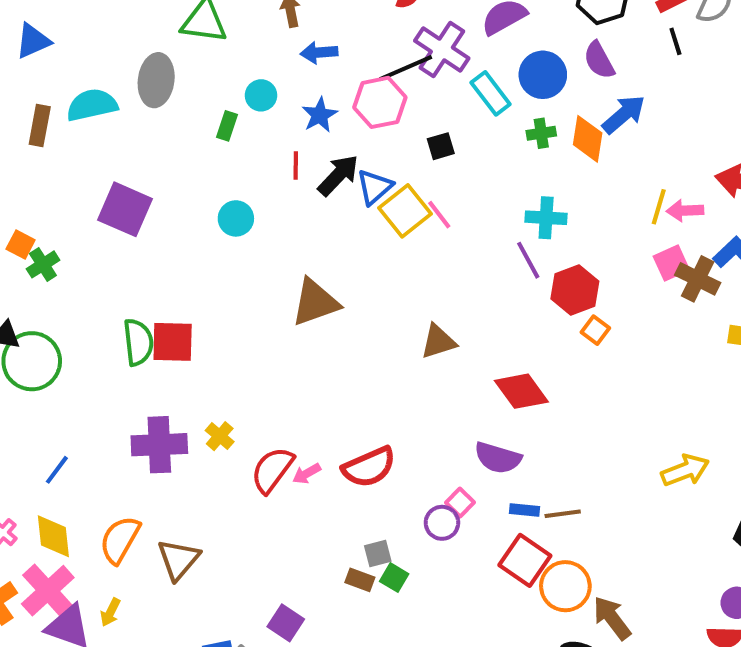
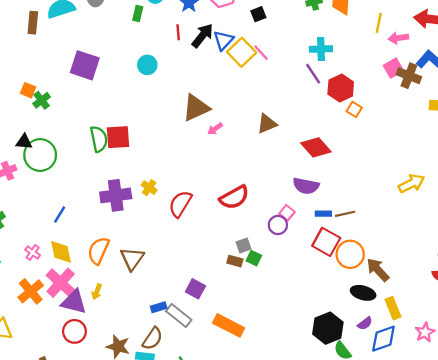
yellow line: (659, 207) -> (379, 23), moved
pink arrow: (307, 474) -> (215, 129), moved

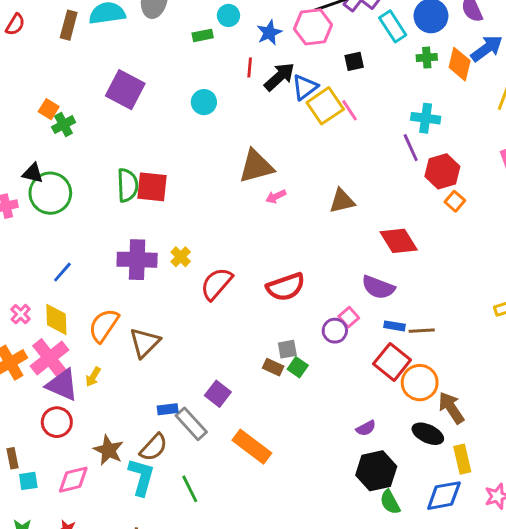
green rectangle: (138, 13) -> (203, 35), turned 56
purple semicircle: (365, 323) -> (366, 428), moved

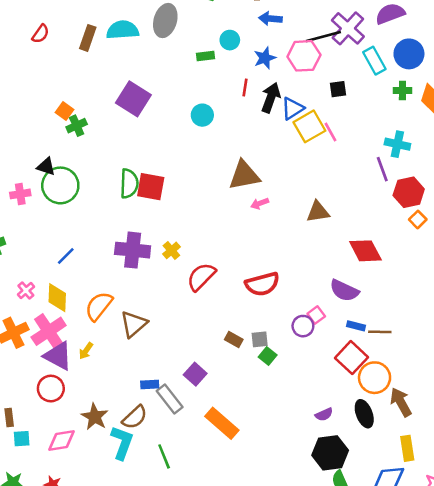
black arrow: (279, 77) -> (271, 98), turned -32
brown rectangle: (273, 367) -> (234, 340), moved
black ellipse: (428, 434) -> (364, 414), moved, turned 40

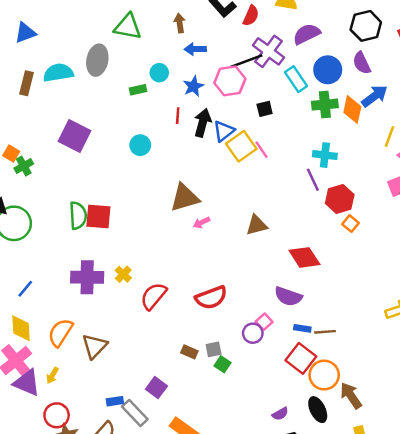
green cross: (402, 90) -> (325, 105), size x1.5
red circle: (51, 389) -> (57, 415), moved

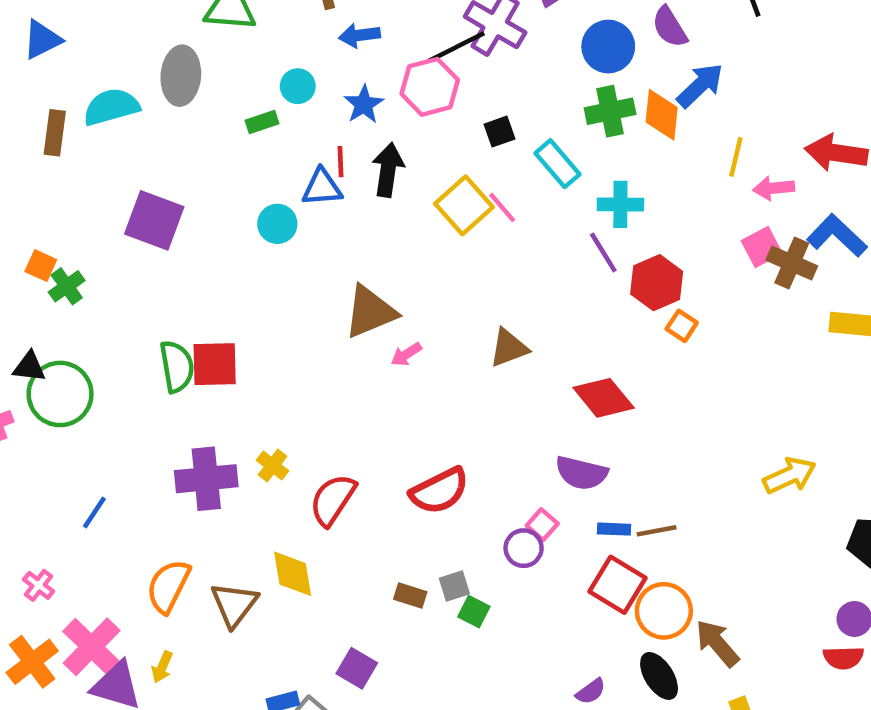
cyan rectangle: (296, 79) -> (557, 164), moved
blue triangle: (224, 131) -> (322, 187), moved, turned 40
yellow diamond: (21, 328) -> (293, 574), moved

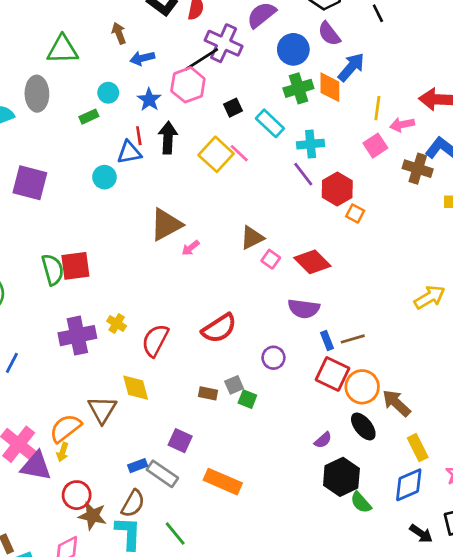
pink square: (762, 247) -> (375, 146), moved
pink square: (542, 525) -> (271, 259), moved
blue rectangle: (614, 529) -> (327, 341), turned 72
orange semicircle: (168, 586) -> (65, 428), moved, turned 32

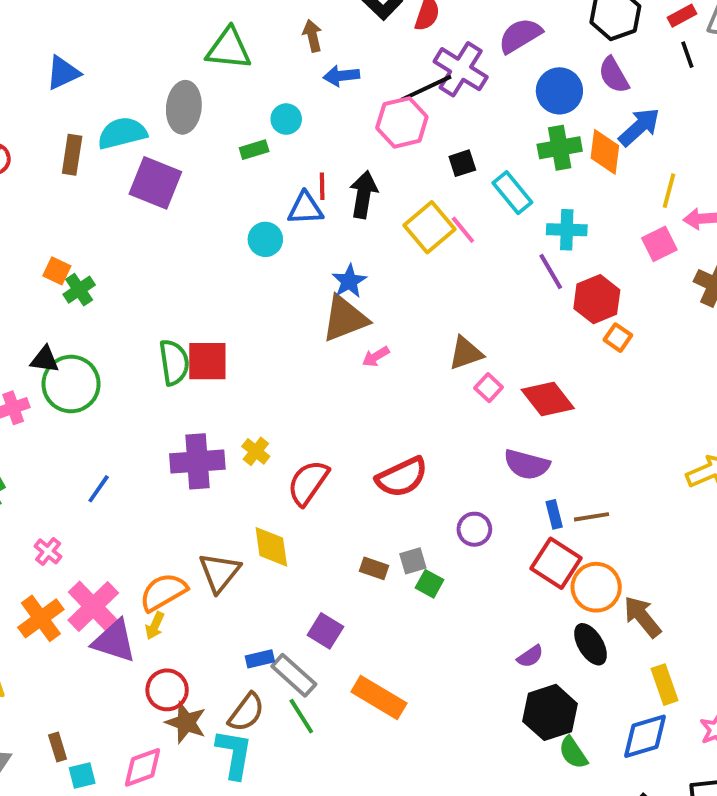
blue star: (149, 100) -> (349, 281), moved
purple square: (30, 183) -> (155, 183), moved
green line: (175, 534) -> (301, 716), moved

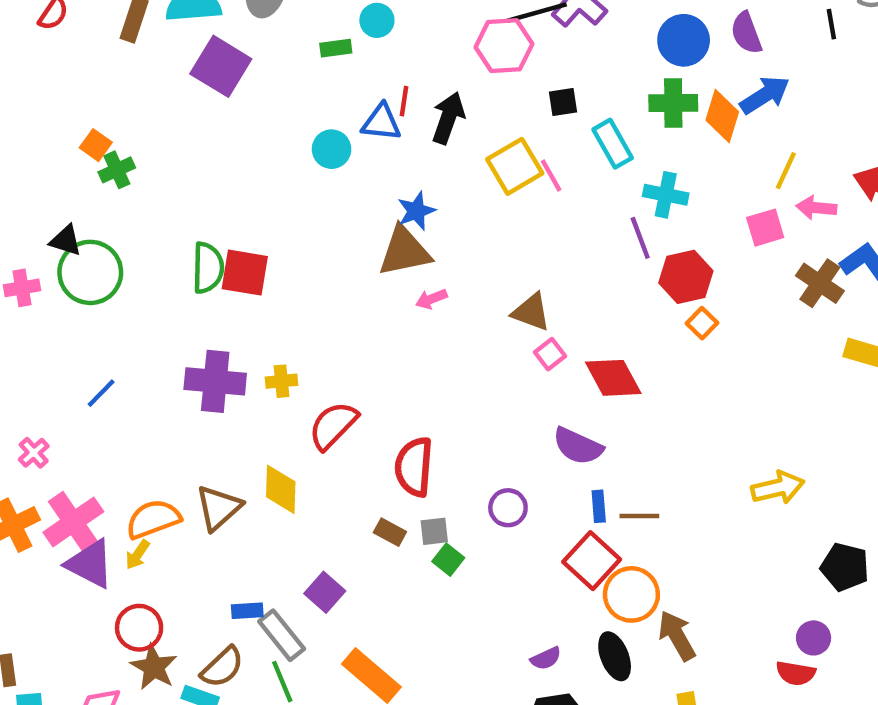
brown triangle: (466, 353) -> (531, 312), turned 30
yellow cross: (256, 451) -> (282, 381), turned 36
red semicircle: (402, 477) -> (414, 467), moved, turned 110

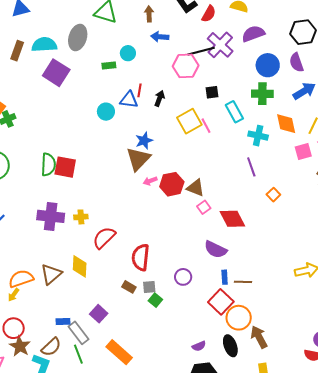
orange diamond: (722, 116) -> (286, 124), moved, turned -30
black arrow: (448, 118) -> (160, 98), size x0.7
purple line: (640, 238) -> (251, 167), moved
brown triangle: (404, 251) -> (138, 159), turned -36
red hexagon: (686, 277) -> (172, 184), moved

